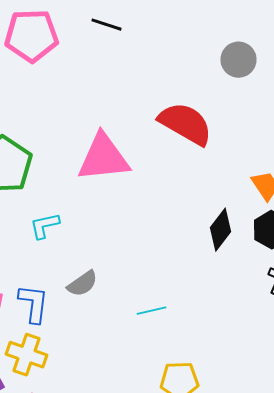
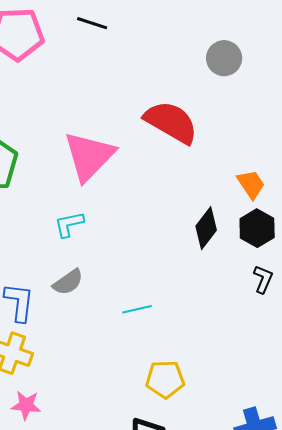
pink triangle: (104, 158) -> (89, 156), turned -40
cyan L-shape: (44, 226) -> (69, 224), moved

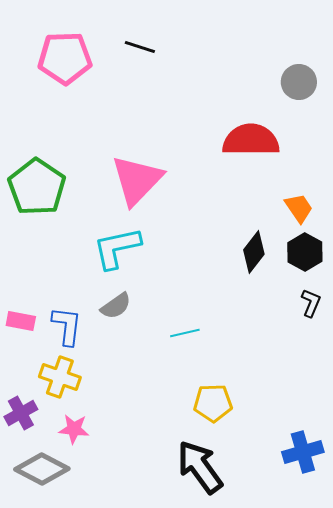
gray circle: (224, 58) -> (299, 82), moved
red semicircle: (171, 122) -> (251, 140), moved, turned -30
cyan L-shape: (69, 224) -> (117, 248), size x1.6

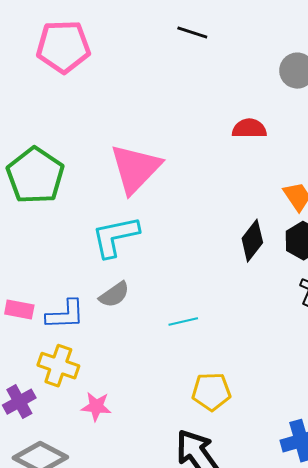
black line: (140, 47) -> (192, 33), moved
red semicircle: (251, 140) -> (249, 129), size x0.6
blue L-shape: (67, 326) -> (65, 315), turned 81
pink star: (74, 429) -> (96, 407), moved

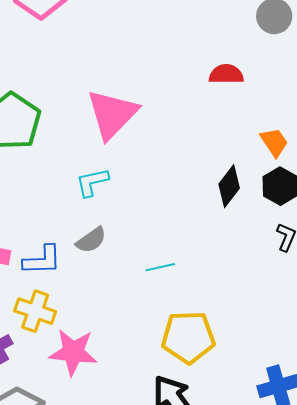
cyan L-shape: (115, 237) -> (92, 182), size x0.7
yellow pentagon: (211, 392) -> (188, 337), size x1.4
pink star: (96, 407) -> (73, 352), size x1.6

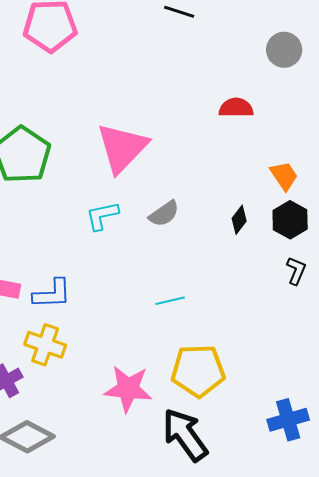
black diamond: (229, 186) -> (239, 220), size x0.7
gray semicircle: (91, 240) -> (164, 214), moved
pink star: (73, 352) -> (128, 389), moved

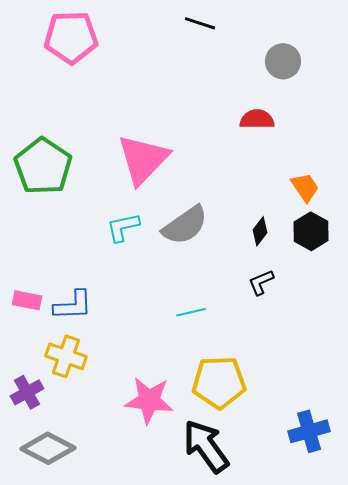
gray circle: (284, 50) -> (283, 61), moved
gray semicircle: (164, 214) -> (185, 225), size x1.5
black L-shape: (296, 271) -> (261, 282), moved, turned -136

